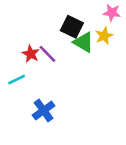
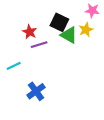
red star: (31, 54) -> (30, 32), moved
purple line: (47, 54) -> (39, 45), turned -63

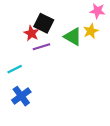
black square: (59, 22) -> (44, 23), moved
blue cross: (36, 91) -> (21, 96), moved

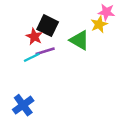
yellow star: (91, 31) -> (99, 24), moved
cyan line: (15, 69) -> (32, 57), moved

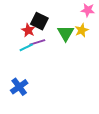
yellow star: (99, 24) -> (82, 30), moved
green triangle: (79, 40) -> (66, 33), turned 30

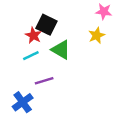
green triangle: (66, 33) -> (61, 50), moved, turned -30
purple line: (37, 42) -> (44, 81), moved

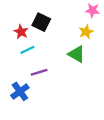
red star: (33, 35) -> (21, 32), moved
green triangle: (61, 50) -> (76, 54), moved

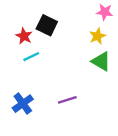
green triangle: (76, 54) -> (101, 61), moved
purple line: (39, 72) -> (67, 100), moved

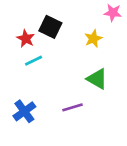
yellow star: (97, 36) -> (93, 39), moved
green triangle: (101, 61) -> (97, 79), moved

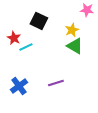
red star: (26, 39) -> (14, 38), moved
green triangle: (97, 79) -> (75, 46), moved

